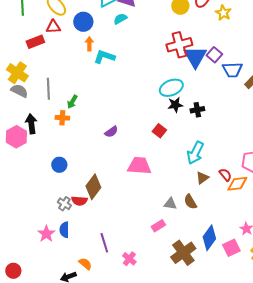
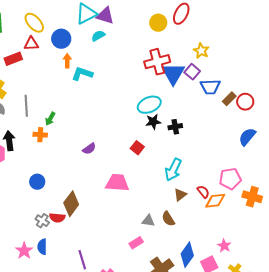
yellow star: (223, 13) -> (201, 51), moved

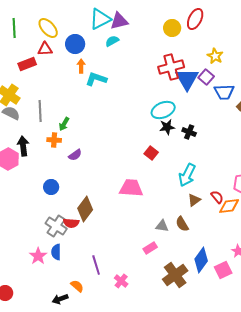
purple triangle: (105, 16) -> (119, 21), turned -30
black cross: (175, 127) -> (189, 132), turned 32
purple semicircle: (89, 149) -> (75, 155), moved
gray cross: (42, 221) -> (56, 226), size x1.5

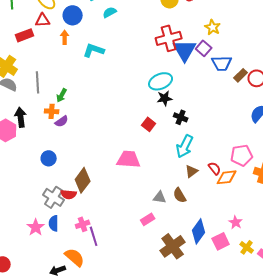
orange arrow: (81, 66) -> (65, 37), moved
black cross: (189, 132) -> (181, 117), moved
purple semicircle: (75, 155) -> (62, 121), moved
pink cross: (121, 281) -> (83, 224), moved, turned 32
orange semicircle: (77, 286) -> (75, 257), size x1.5

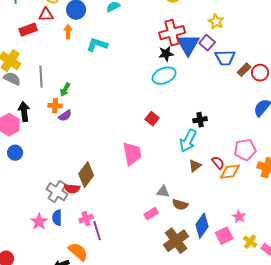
black star: (165, 98) -> (166, 54), moved
black cross: (181, 117) -> (200, 120), moved, turned -32
blue circle: (49, 158) -> (15, 153), moved
pink trapezoid: (129, 159) -> (132, 154), turned 75
brown semicircle: (180, 195) -> (180, 205), moved, turned -42

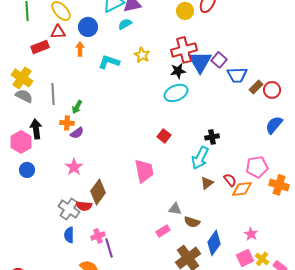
yellow star: (216, 22) -> (142, 55), moved
pink star: (39, 222) -> (74, 167), moved
pink square: (224, 236) -> (245, 258), moved

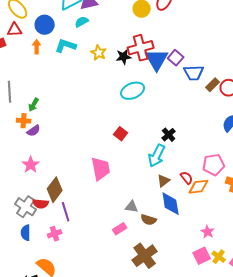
cyan L-shape: (109, 62) -> (66, 46), moved
black star: (178, 71) -> (124, 57), moved
black cross: (212, 137) -> (169, 135), turned -32
blue diamond: (214, 243) -> (171, 204), moved, turned -45
purple line: (109, 248) -> (66, 212), moved

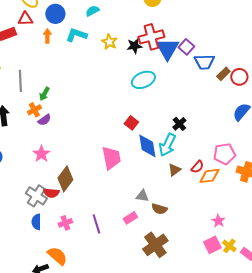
orange cross: (24, 121) -> (34, 110), turned -32
red semicircle: (187, 178) -> (197, 167), turned 80
blue diamond: (171, 204) -> (147, 146), moved
purple line: (66, 212) -> (96, 224), moved

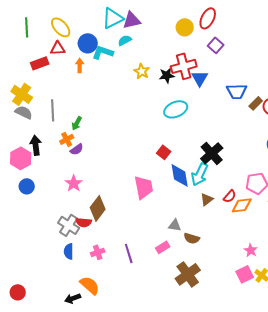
cyan L-shape: (76, 35) -> (103, 52), moved
purple square: (186, 47) -> (216, 45), moved
blue triangle: (167, 49) -> (200, 78), size x0.7
black cross: (179, 124) -> (212, 153), size x1.6

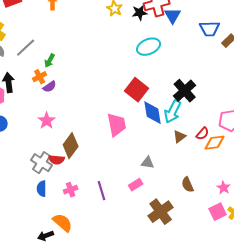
gray line: (53, 110) -> (26, 48), turned 50
red square: (164, 152) -> (137, 90), size x1.6
brown semicircle: (192, 238) -> (188, 185), moved, turned 49

